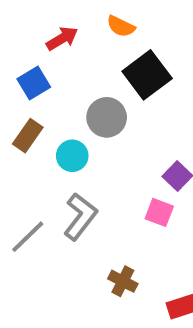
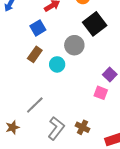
gray L-shape: (80, 216) -> (56, 128), moved

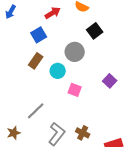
black square: (95, 24) -> (95, 31), size x0.7
pink square: (101, 93) -> (75, 90), moved

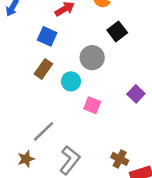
blue square: (39, 35) -> (47, 36), turned -35
brown star: (14, 133) -> (26, 159), moved
brown cross: (83, 133) -> (120, 159), moved

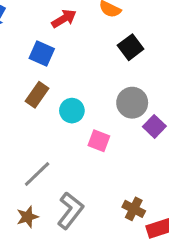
gray circle: (92, 58) -> (132, 103), moved
brown star: (26, 159) -> (28, 217), moved

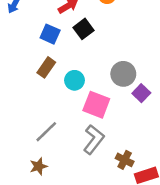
black square: (131, 47) -> (83, 29), moved
pink square: (99, 141) -> (96, 105), size x1.5
gray L-shape: (70, 210) -> (94, 139), moved

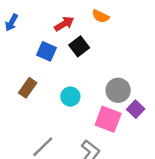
brown rectangle: (46, 67) -> (28, 88), moved
pink square: (96, 105) -> (108, 119), moved

